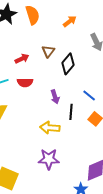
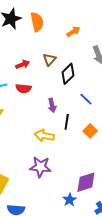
blue line: (89, 96) -> (86, 99), moved

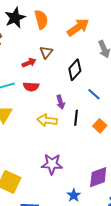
orange arrow: (73, 32) -> (78, 27), size x1.6
brown triangle: (49, 59) -> (46, 52), moved
yellow arrow: (44, 136) -> (47, 120), moved
blue star: (70, 200) -> (74, 195), moved

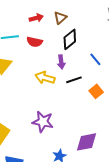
brown triangle: (46, 52) -> (60, 18), moved
black diamond: (75, 70) -> (70, 39), moved
black line: (76, 118) -> (74, 80), turned 56

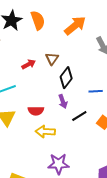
red semicircle: (35, 42) -> (36, 111), moved
blue line: (95, 59) -> (96, 91), turned -40
yellow arrow: (45, 78) -> (45, 132), moved

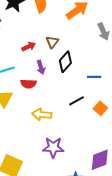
purple arrow: (63, 101) -> (41, 67), moved
red semicircle: (36, 111) -> (28, 84), moved

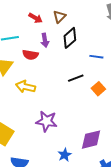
red arrow: (29, 47) -> (35, 18), turned 48
yellow arrow: (42, 115) -> (25, 87), moved

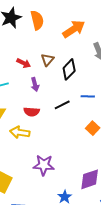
black diamond: (70, 38) -> (69, 69), moved
red semicircle: (30, 55) -> (32, 112), moved
black line: (76, 78) -> (62, 105), moved

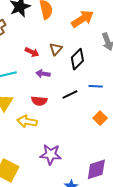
purple arrow: (35, 84) -> (43, 74), turned 112

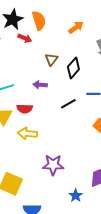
orange arrow: (83, 19) -> (76, 27), size x0.7
red arrow: (32, 52) -> (25, 38), moved
red semicircle: (39, 101) -> (25, 109), moved

